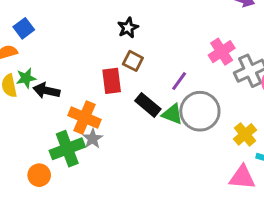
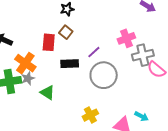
black rectangle: (148, 105) -> (70, 64), turned -54
green triangle: (172, 114) -> (47, 93), moved
yellow cross: (245, 134) -> (90, 115), moved

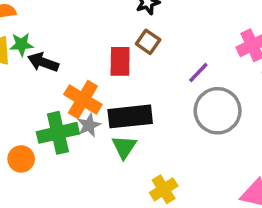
black rectangle: (70, 64) -> (130, 116), moved, size x1.4
green triangle: (47, 93) -> (124, 147), turned 35
yellow cross: (90, 115) -> (164, 189), moved

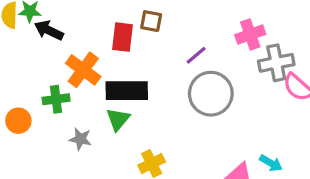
brown square: (148, 42) -> (151, 21), turned -30
gray star: (89, 125) -> (80, 139), moved, turned 30
green cross: (58, 133) -> (56, 99), size x0.7

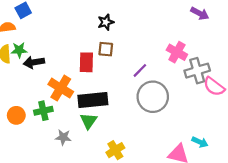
black arrow: (49, 30) -> (34, 62), turned -30
pink cross: (250, 34) -> (177, 52), turned -36
orange circle: (18, 121) -> (16, 115), moved

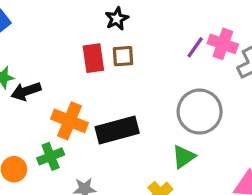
red rectangle: (86, 62) -> (93, 58), moved
purple line: (140, 70) -> (195, 47), moved
green triangle: (89, 121) -> (184, 157), moved, turned 30

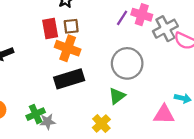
orange cross: (69, 121) -> (68, 48), moved
green cross: (51, 156) -> (36, 114), moved

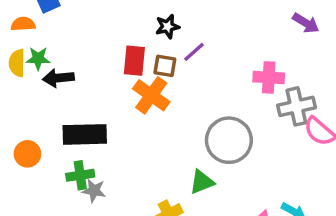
pink cross: (142, 15) -> (269, 77), turned -30
purple line: (122, 18) -> (194, 52), moved
black rectangle: (69, 79) -> (85, 134), moved

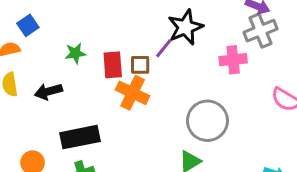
black star: (168, 26) -> (185, 27), moved, size x1.6
green star: (38, 58) -> (75, 53), moved
gray cross: (296, 106) -> (260, 31), moved

